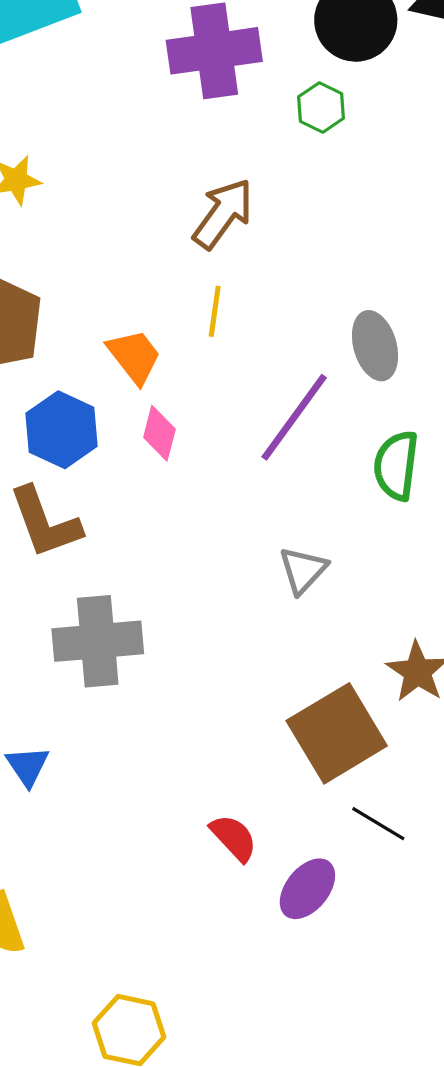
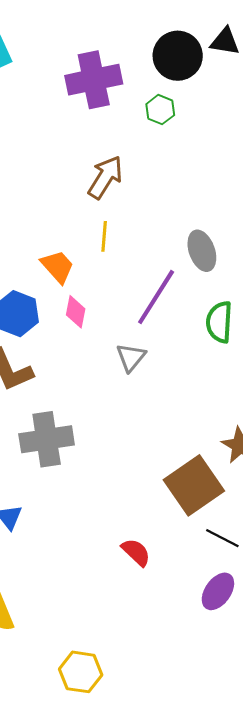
gray triangle: (303, 570) -> (131, 357), moved
purple ellipse: (307, 889) -> (218, 591), moved

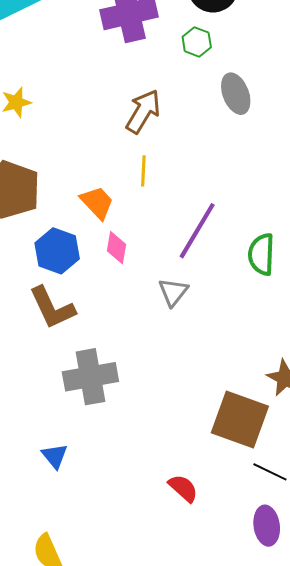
gray ellipse: (202, 251) -> (236, 94), moved
brown square: (194, 485) -> (240, 419), turned -34
purple ellipse: (218, 591) -> (267, 526), turned -42

